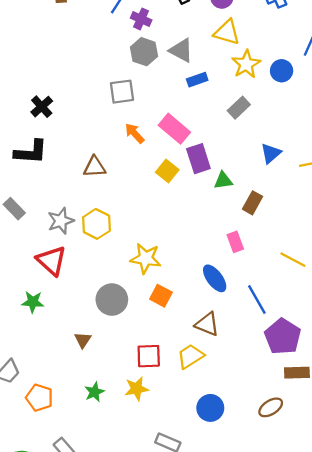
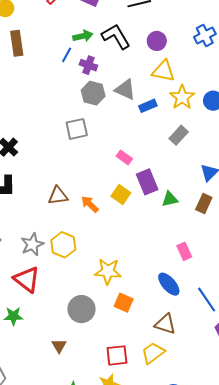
blue rectangle: (197, 80) -> (148, 106), moved
pink rectangle: (174, 129) -> (124, 158), size x0.6
orange arrow: (135, 133) -> (90, 204), moved
brown rectangle: (253, 203) -> (204, 204), moved

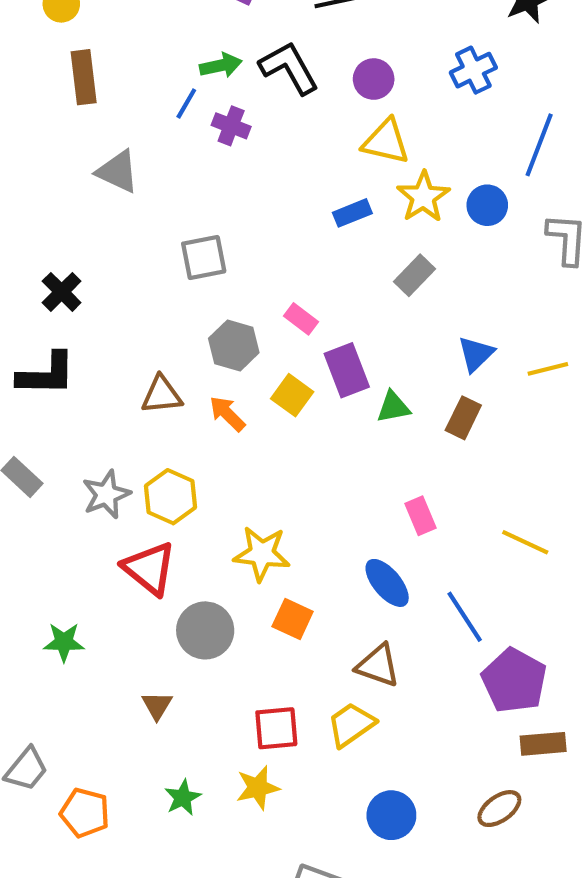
gray triangle: (125, 90) -> (118, 172), moved
gray hexagon: (93, 93) -> (234, 346), moved
red triangle: (27, 279) -> (149, 568), moved

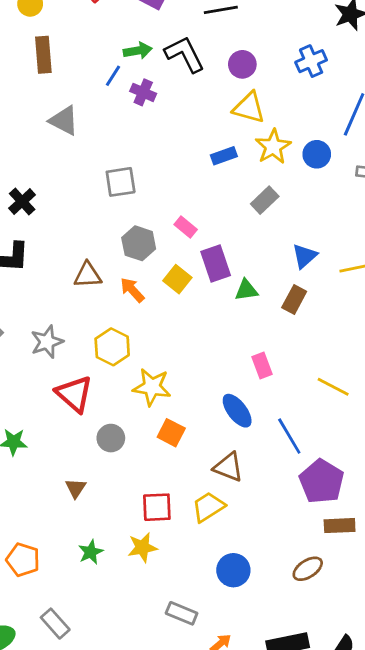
yellow hexagon: (170, 497) -> (112, 347), moved
gray circle: (205, 630) -> (111, 438), size x0.7

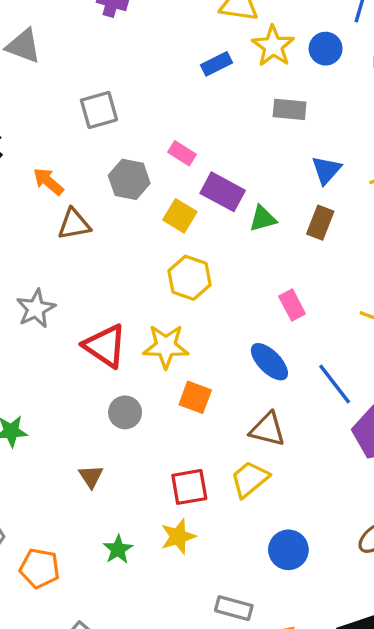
gray rectangle: (265, 200) -> (290, 109), moved, turned 56
purple rectangle: (216, 263) -> (223, 192), turned -36
orange arrow: (132, 290) -> (48, 181), moved
yellow hexagon: (112, 347) -> (190, 278), moved
red triangle: (74, 394) -> (105, 346), moved

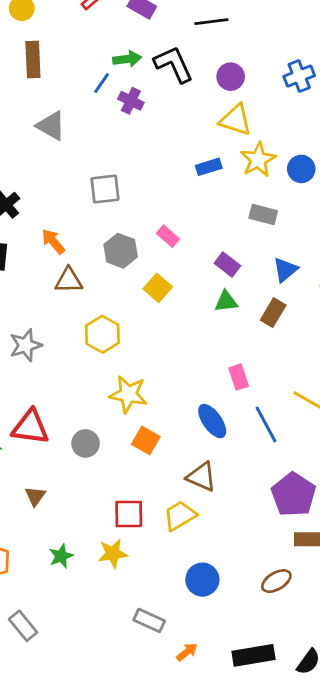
purple rectangle: (223, 192) -> (227, 264), moved, size x0.7
yellow hexagon: (190, 278) -> (102, 334), moved
red triangle: (105, 346) -> (30, 427), moved, turned -36
blue line: (335, 384) -> (266, 424), moved
brown triangle: (91, 476) -> (35, 496), moved

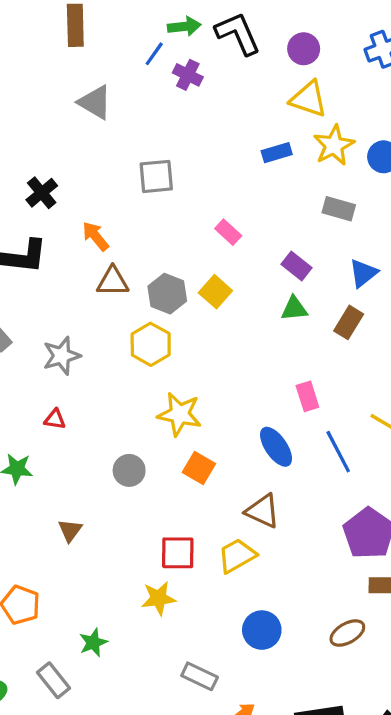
gray hexagon: (121, 251) -> (167, 294), moved
red triangle: (30, 427) -> (55, 419), moved, size x0.5
green star: (61, 556) -> (93, 643), moved

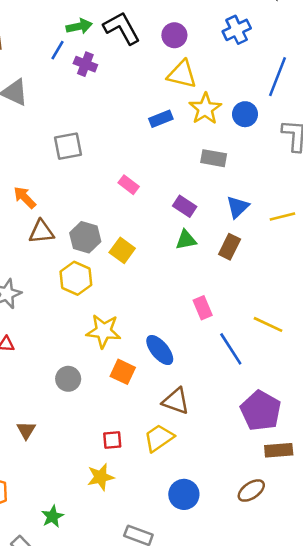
yellow square: (215, 292) -> (122, 250), moved
blue ellipse: (276, 447) -> (160, 350), moved
red square: (178, 553) -> (112, 440), size x0.7

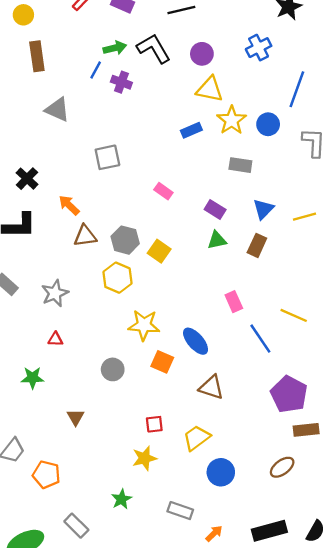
yellow trapezoid: (159, 438) -> (197, 438), moved
green star: (53, 516) -> (121, 499), moved

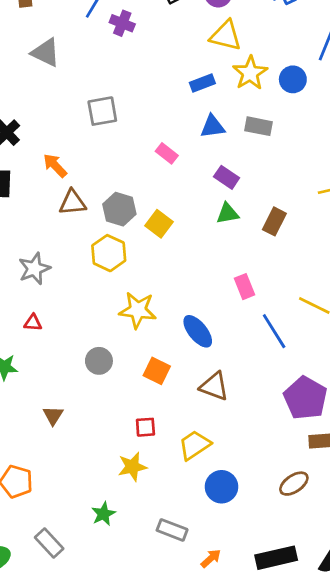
blue triangle: (263, 209) -> (213, 127), moved, turned 35
orange square: (162, 362) -> (157, 371), moved

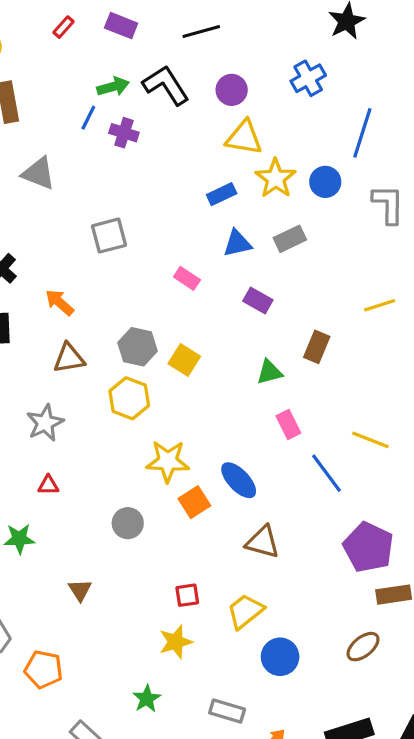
gray rectangle: (258, 126) -> (290, 239), turned -32
brown triangle: (73, 203) -> (69, 358), moved
green triangle: (227, 213) -> (269, 372), moved
orange square: (157, 371) -> (194, 502), moved, turned 36

